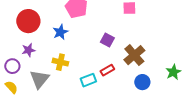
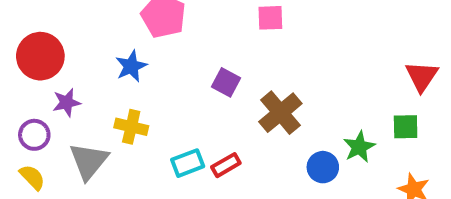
red circle: (28, 21) -> (40, 56), moved
red rectangle: (107, 70) -> (226, 165), moved
blue circle: (142, 82) -> (323, 167), moved

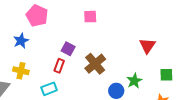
red triangle: (422, 76) -> (147, 46), moved
green square: (406, 127) -> (166, 75), moved
red rectangle: (226, 165) -> (59, 66), moved, turned -40

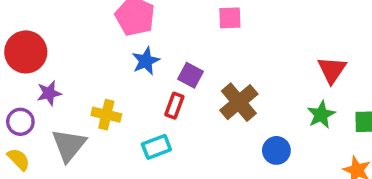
blue star: (21, 41) -> (146, 61), moved
green star: (134, 81) -> (321, 115), moved

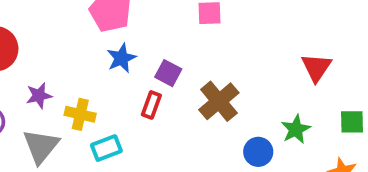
purple star: (49, 93) -> (39, 96), moved
green star: (321, 115) -> (296, 129), moved
cyan rectangle: (156, 147) -> (106, 148), moved

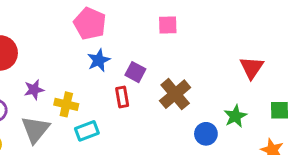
red rectangle: (151, 105) -> (122, 97), turned -30

